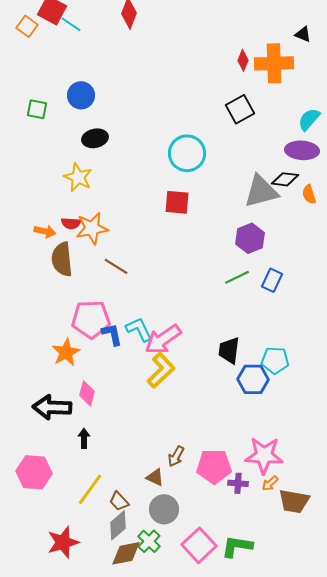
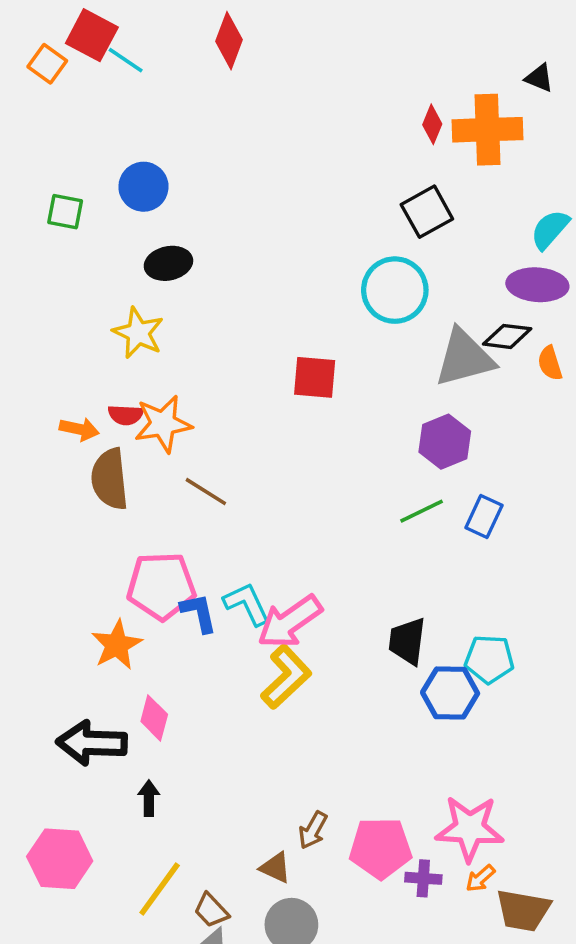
cyan circle: (187, 153) -> (395, 290), moved

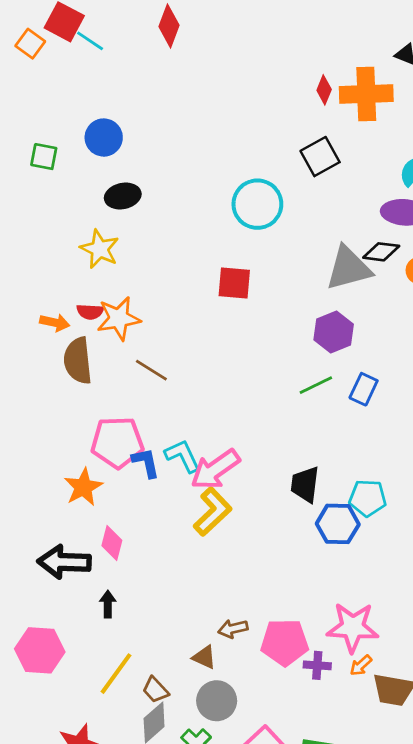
cyan circle: (395, 290) -> (257, 204), moved
brown arrow: (313, 830) -> (233, 629), turned 48

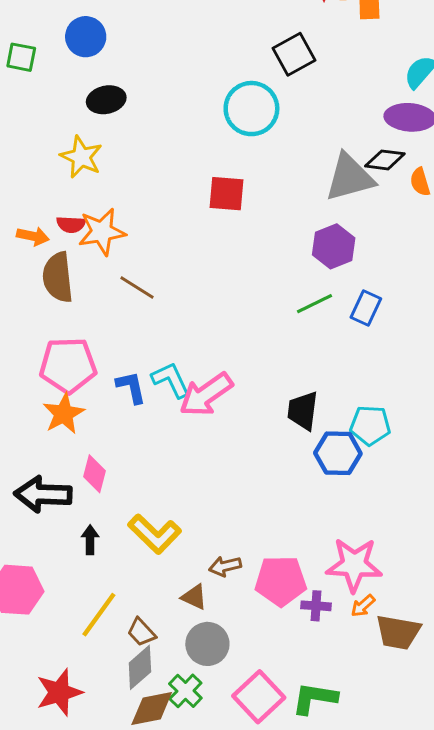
black square: (320, 157) -> (294, 54), moved
pink pentagon: (117, 442) -> (68, 365), moved
yellow L-shape: (213, 512) -> (155, 534), moved, turned 87

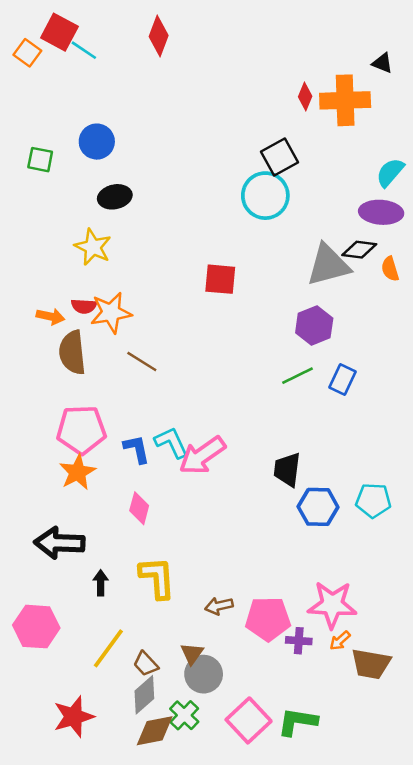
cyan circle: (251, 109) -> (265, 196), moved
cyan pentagon: (370, 425) -> (373, 500), moved
pink diamond: (94, 474) -> (139, 508), moved
yellow L-shape: (155, 534) -> (157, 578), turned -138
brown triangle: (194, 597) -> (192, 654), moved, turned 40

